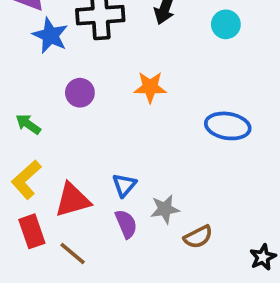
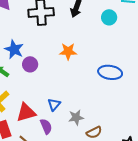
blue star: (50, 35) -> (14, 49), moved
purple circle: (80, 93) -> (30, 64), moved
purple semicircle: (126, 224) -> (46, 126), moved

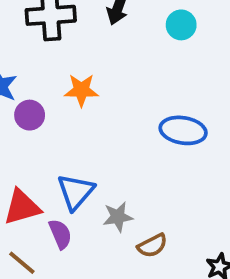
orange star: (68, 51) -> (81, 90), moved
blue triangle: (54, 104) -> (76, 192), size x1.5

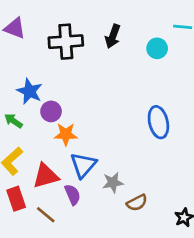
orange star: (81, 90) -> (66, 134), moved
blue ellipse: (183, 130) -> (158, 122), turned 68

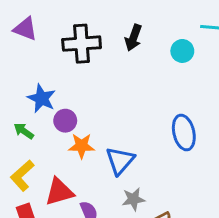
blue triangle: (83, 165) -> (120, 161), moved

